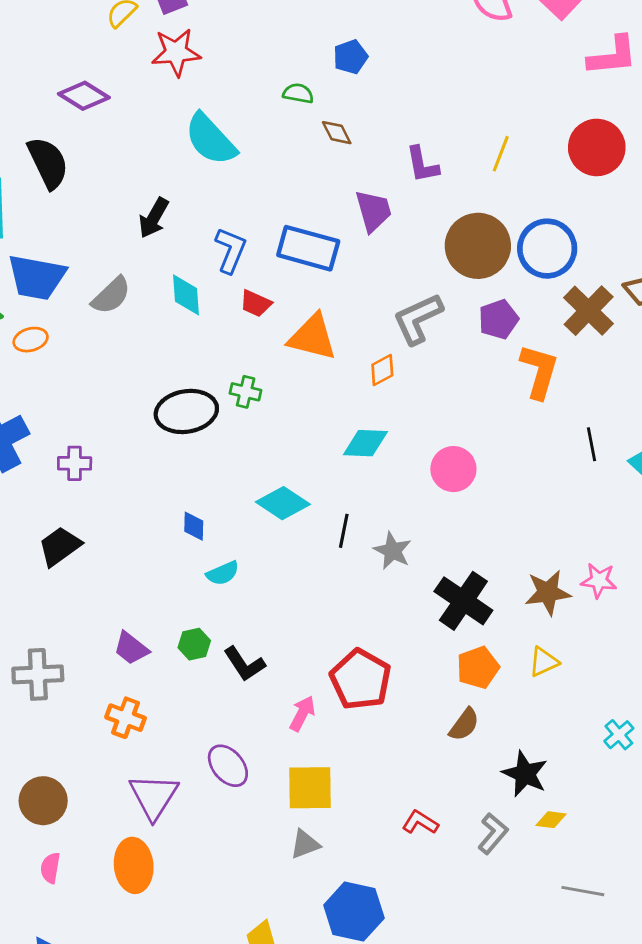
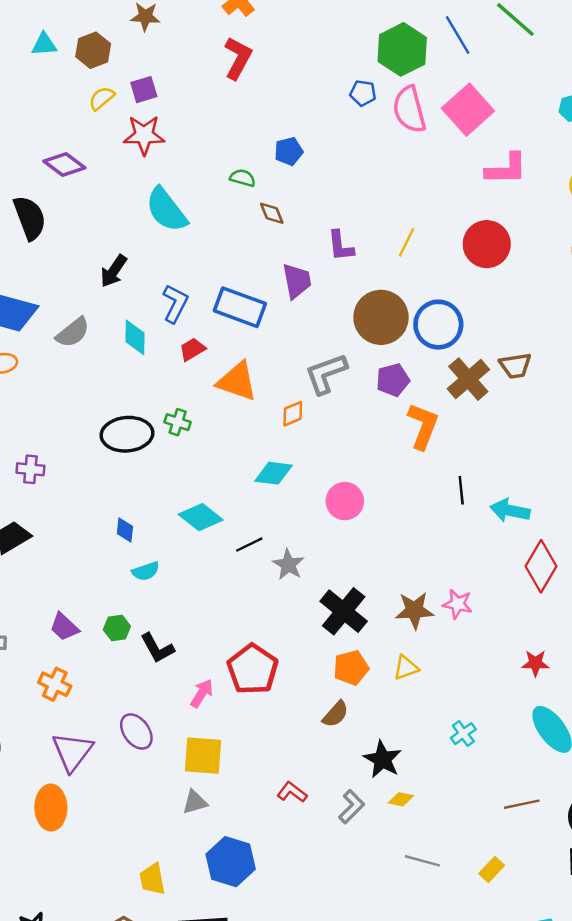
red trapezoid: (256, 303) -> (192, 349), turned 120
black line: (344, 531) -> (249, 545), turned 48

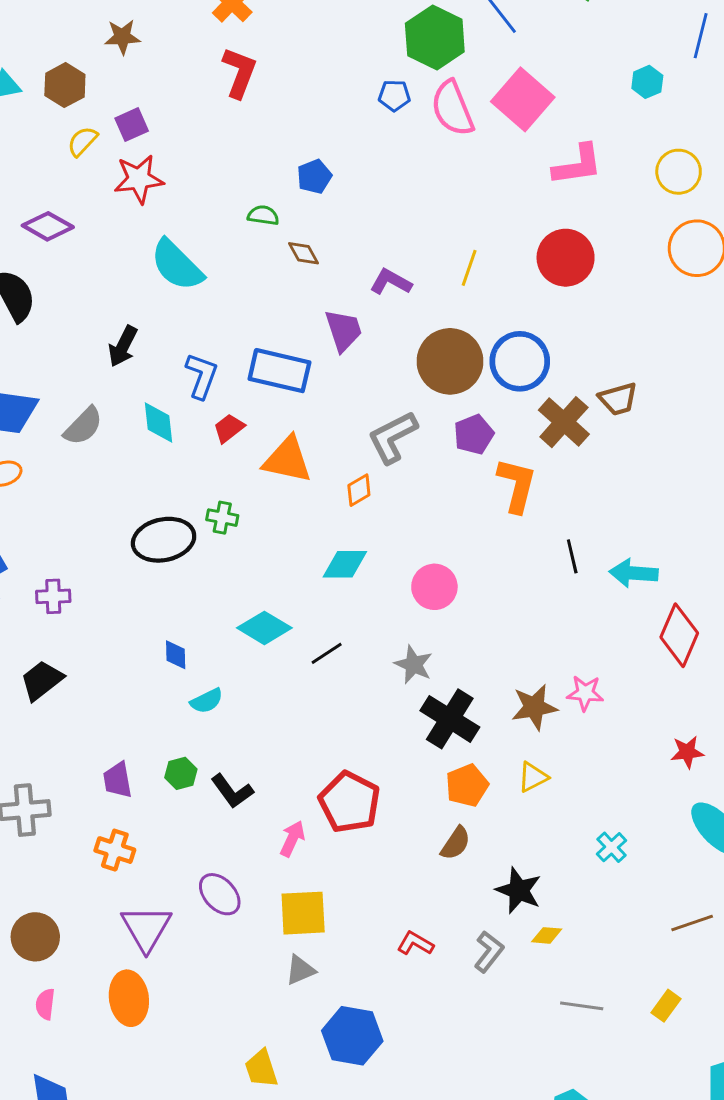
purple L-shape: (341, 246) -> (391, 282), turned 132
gray star: (288, 565) -> (414, 665), moved
purple trapezoid: (64, 627) -> (118, 780), turned 44

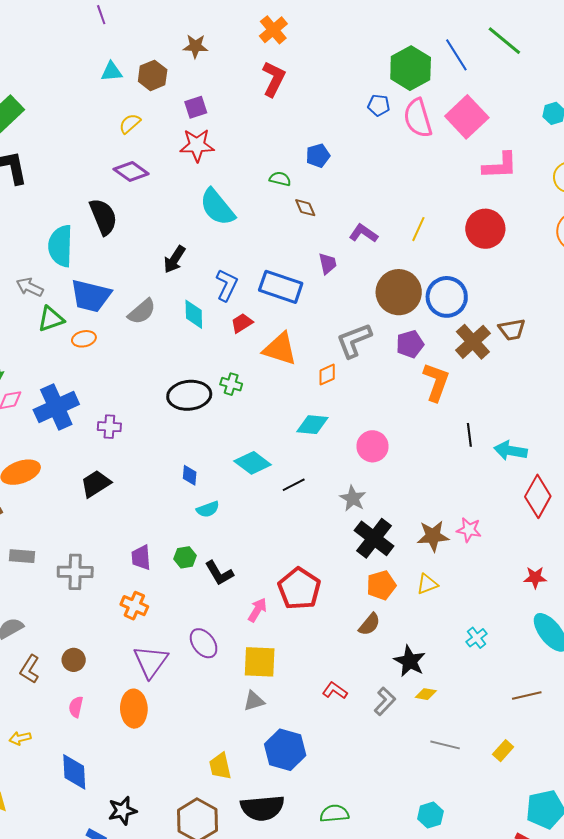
yellow semicircle: (82, 141) -> (130, 124), moved
purple trapezoid: (344, 330) -> (328, 264), size x0.7
brown circle: (35, 937) -> (74, 660), size x0.7

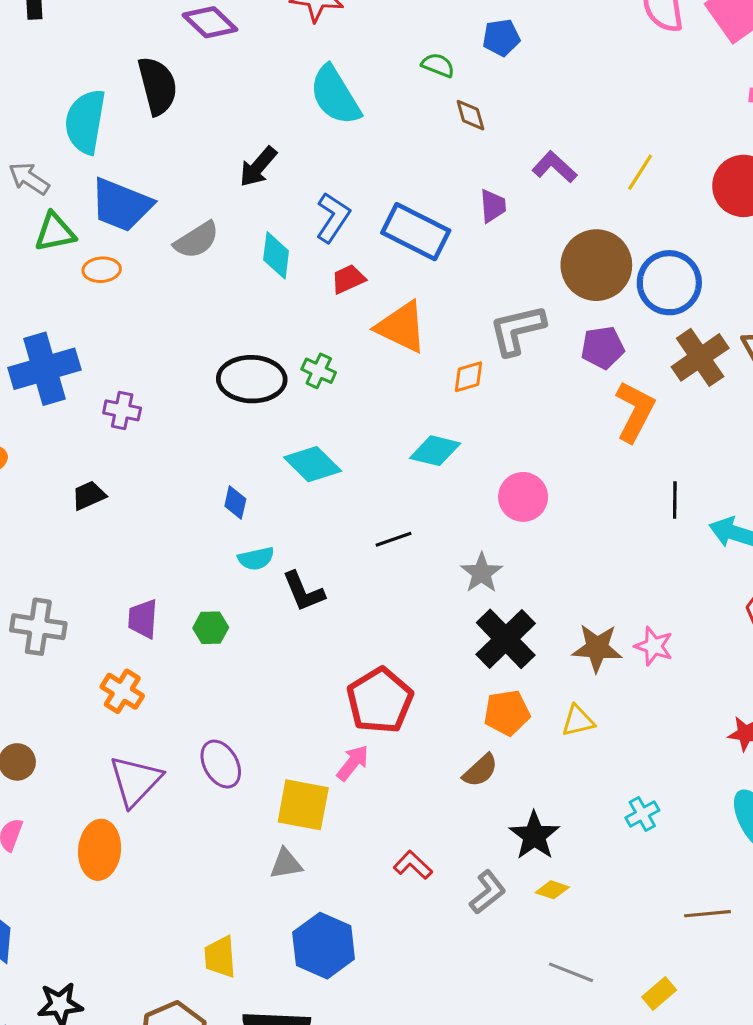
cyan diamond: (253, 463) -> (313, 464), moved
black trapezoid: (96, 484) -> (89, 495), size x0.7
black L-shape: (219, 573) -> (303, 592), moved
pink arrow: (257, 610) -> (353, 763), moved

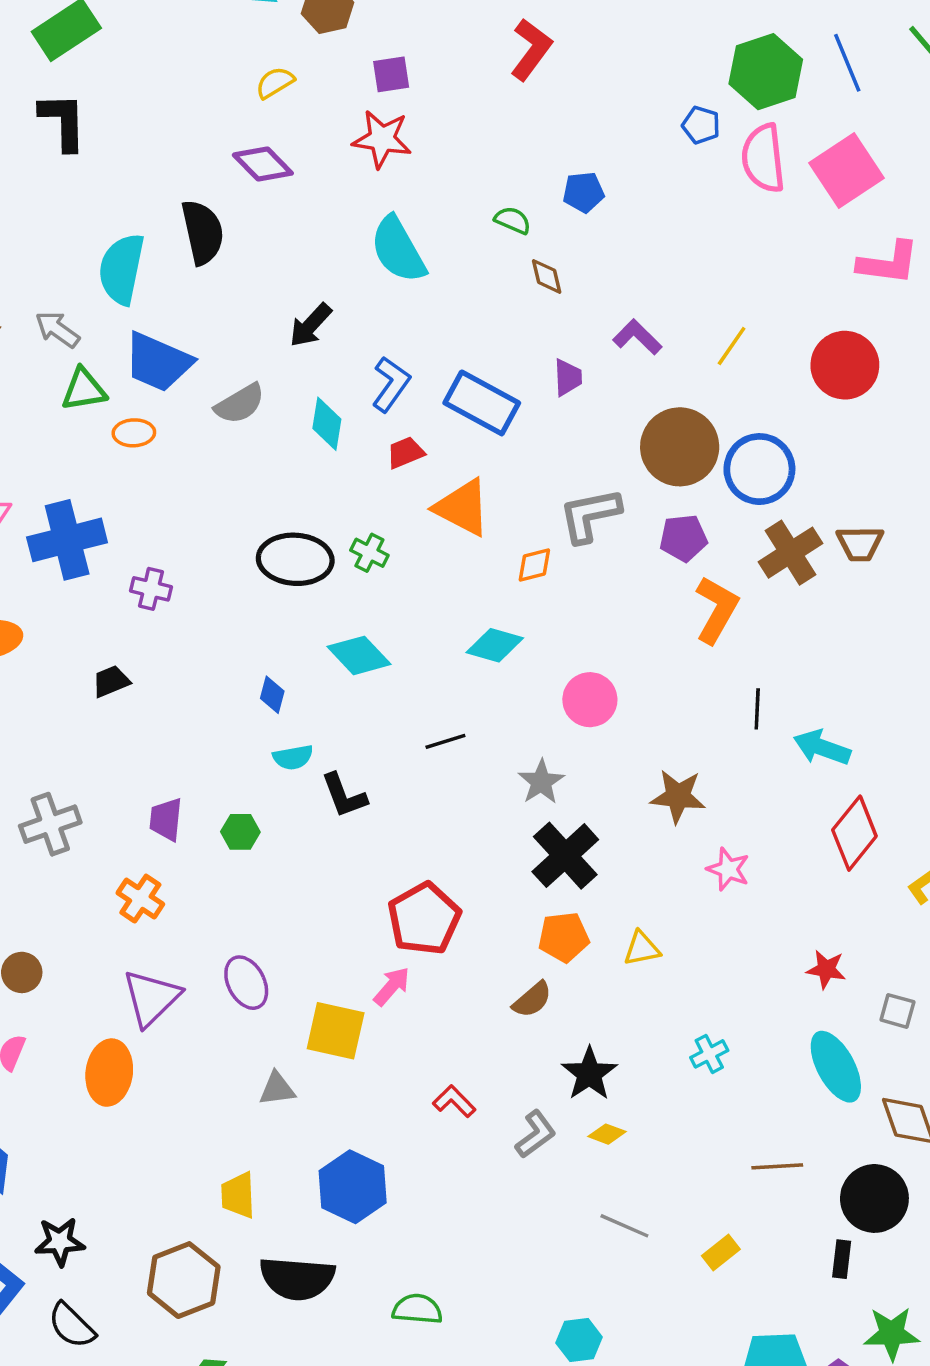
gray cross: (38, 627) -> (50, 824), turned -30
brown star: (597, 648) -> (678, 796), moved
gray triangle: (286, 864) -> (277, 1089), moved

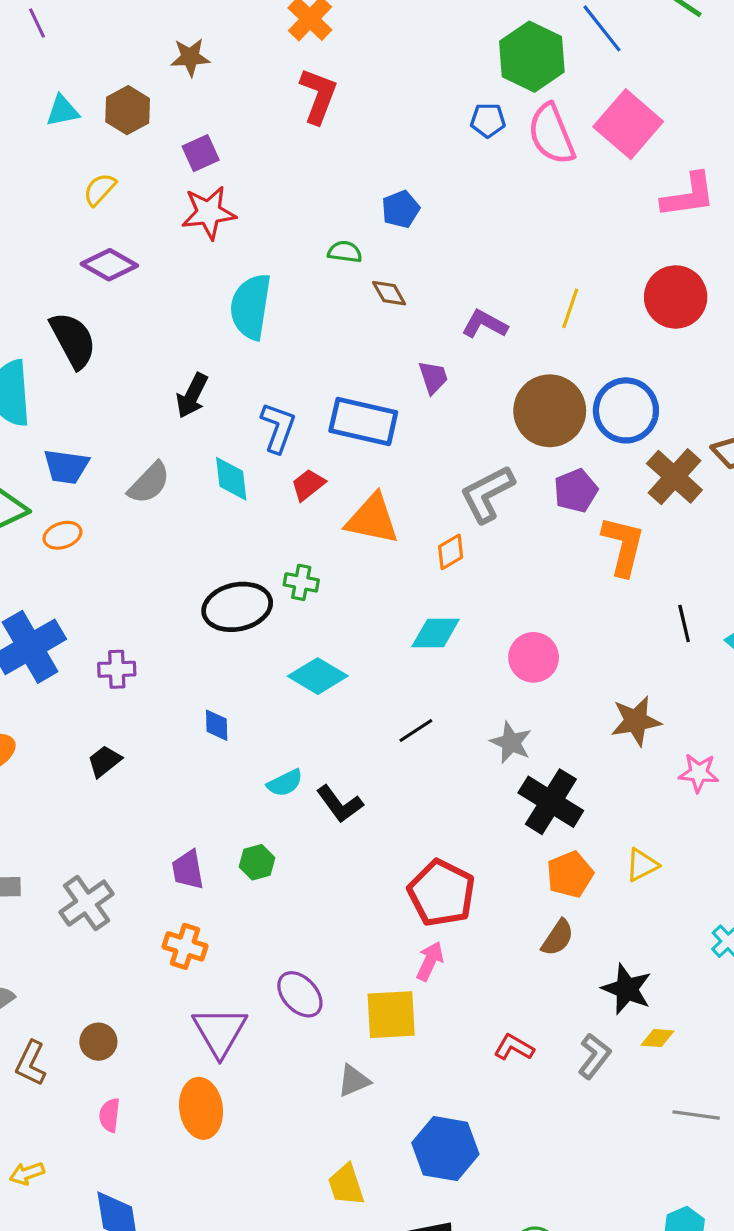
cyan semicircle: (398, 250) -> (251, 307), turned 54
blue trapezoid: (158, 362) -> (66, 467), size x0.7
blue diamond: (272, 695) -> (217, 725), moved

